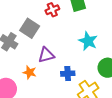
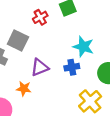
blue cross: (68, 74) -> (72, 67), moved

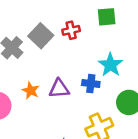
red cross: (40, 17) -> (71, 30), moved
purple triangle: (40, 67) -> (59, 89), moved

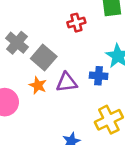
gray square: (41, 36) -> (44, 58), moved

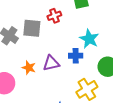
gray square: (44, 58) -> (32, 28), moved, turned -30

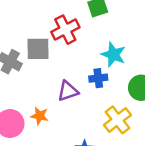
red cross: (54, 16) -> (65, 30), size x1.5
orange star: (29, 68) -> (40, 116), moved

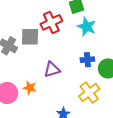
cyan star: (113, 55) -> (87, 27), moved
blue cross: (98, 78) -> (87, 60), moved

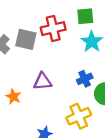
blue cross: (87, 60) -> (85, 79), turned -32

